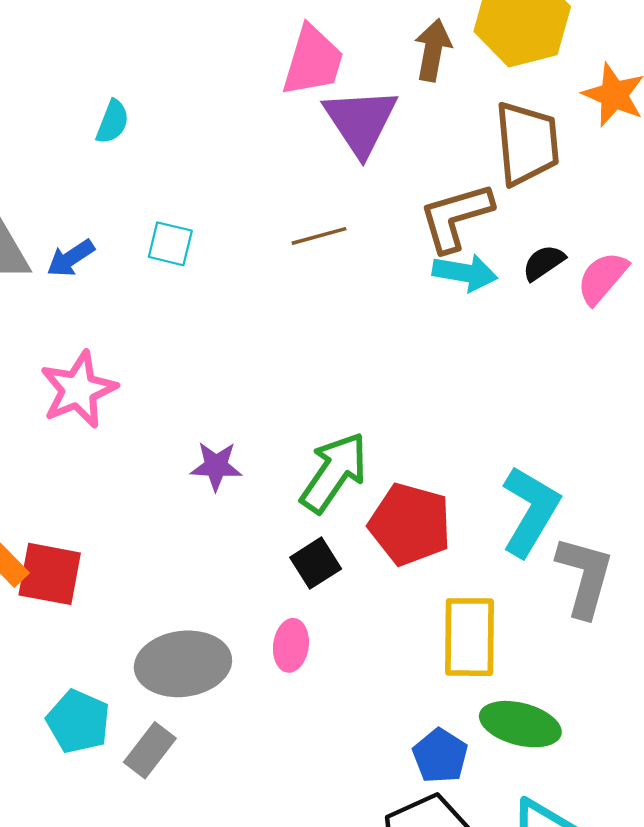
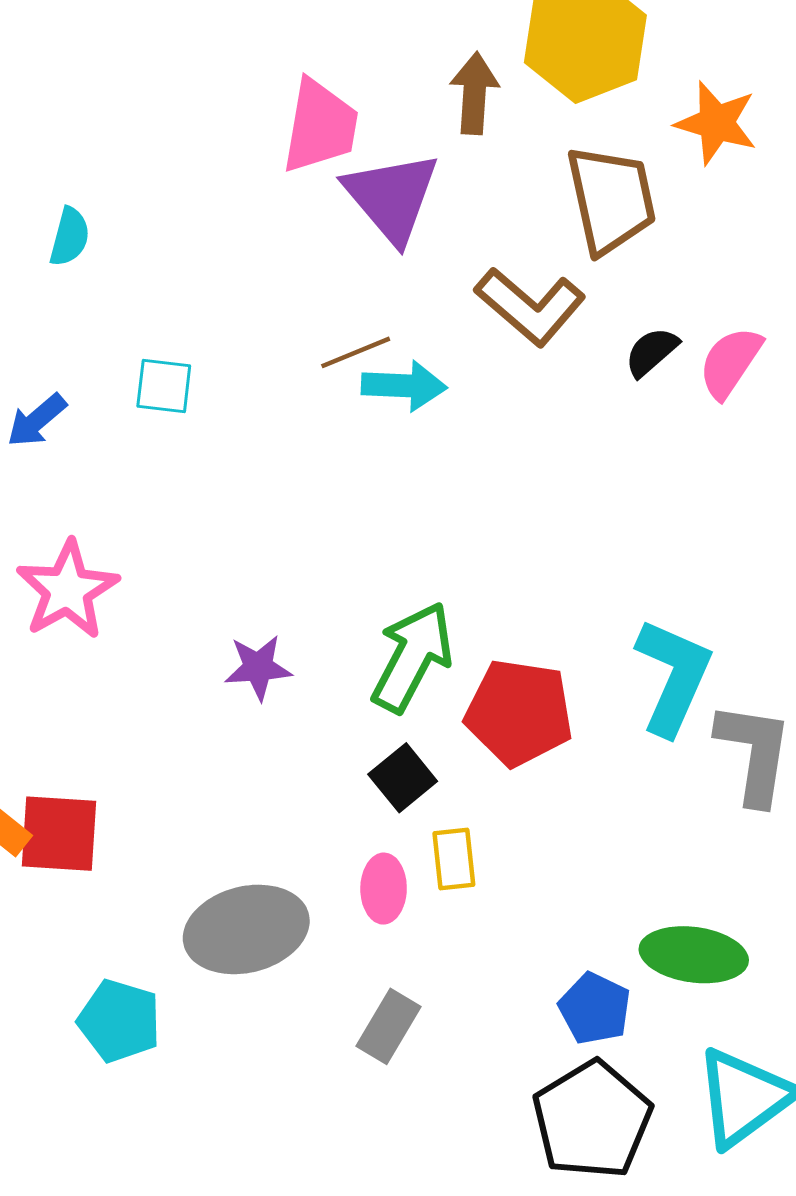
brown L-shape: (456, 217) -> (530, 306), turned -116
cyan arrow: (465, 273) -> (404, 386), moved
yellow rectangle: (469, 637) -> (454, 859), moved, size x0.6
gray rectangle: (150, 750) -> (388, 1026), moved

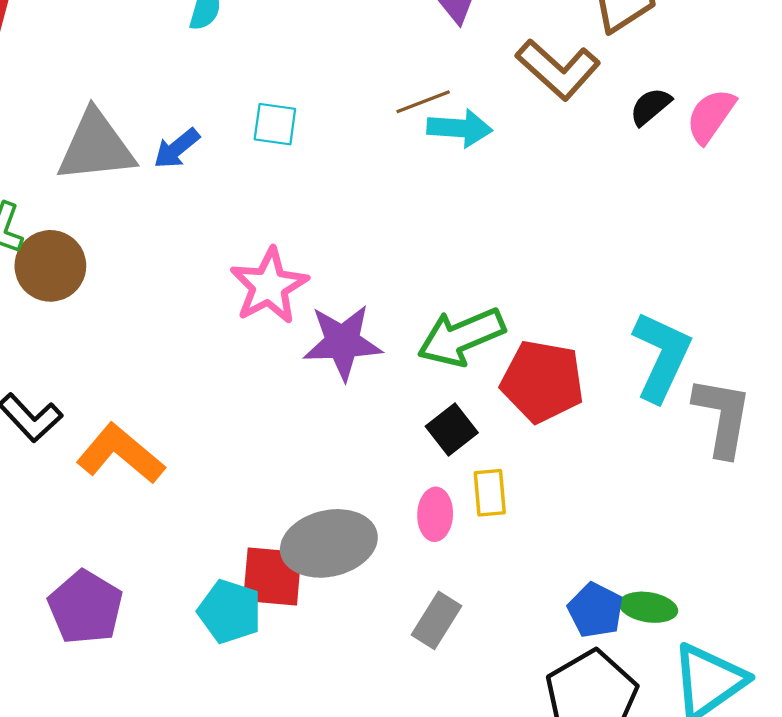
pink star: (67, 590) -> (269, 286), moved
green arrow: (412, 657) -> (461, 337), turned -142
purple star: (258, 667) -> (343, 342), size x1.5
red square: (59, 834) -> (272, 577), moved
green ellipse: (694, 955) -> (648, 607), moved, size x0.7

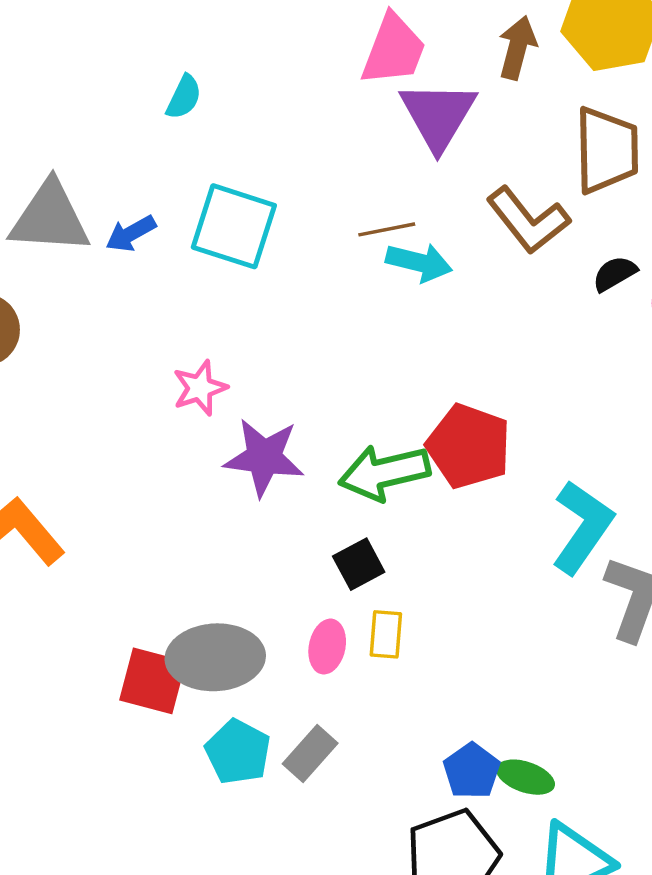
cyan square: (275, 124) -> (234, 226), size x1.8
pink star: (269, 286) -> (200, 388), size x0.7
red pentagon: (542, 381) -> (469, 446), moved
cyan pentagon: (230, 611) -> (238, 752), moved

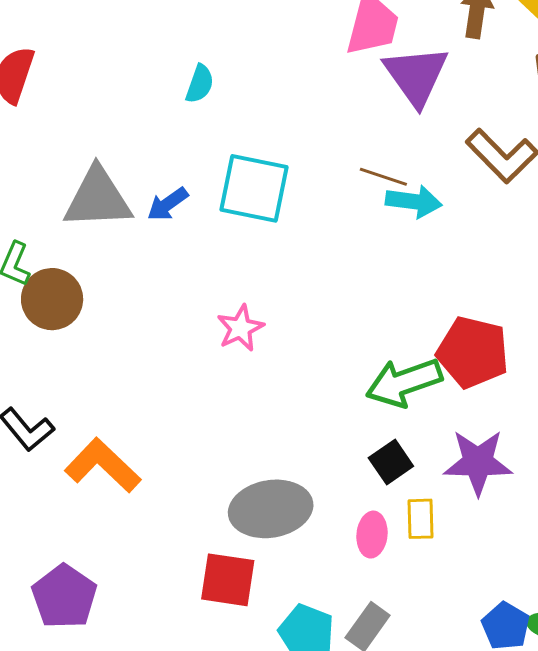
brown line: (387, 229) -> (383, 177), turned 36
purple star: (264, 457) -> (478, 462), moved
gray ellipse: (215, 657) -> (271, 509), moved

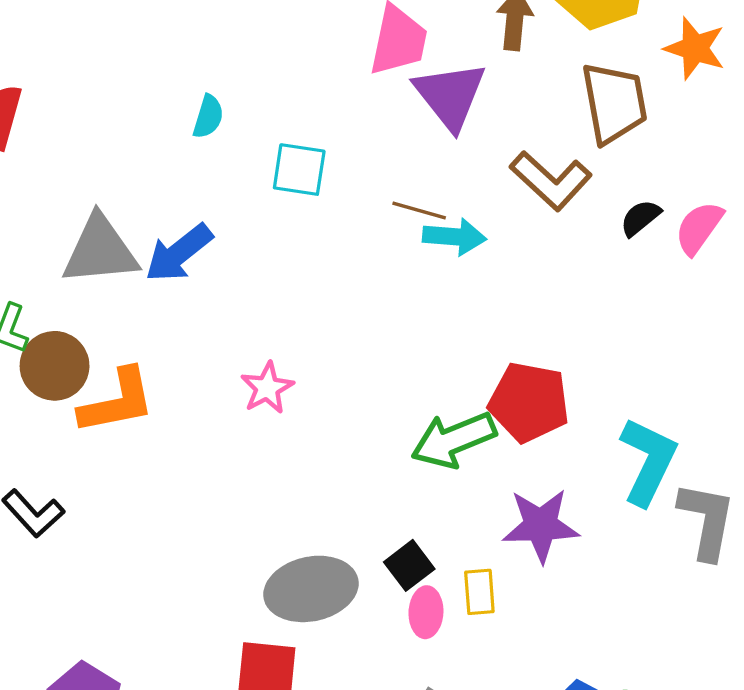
cyan square: (254, 188) -> (299, 170), moved, size x0.7
blue arrow: (168, 204) -> (179, 253), size x1.5
black square: (391, 462) -> (409, 565), moved
orange L-shape: (103, 465) -> (117, 401), moved, turned 128

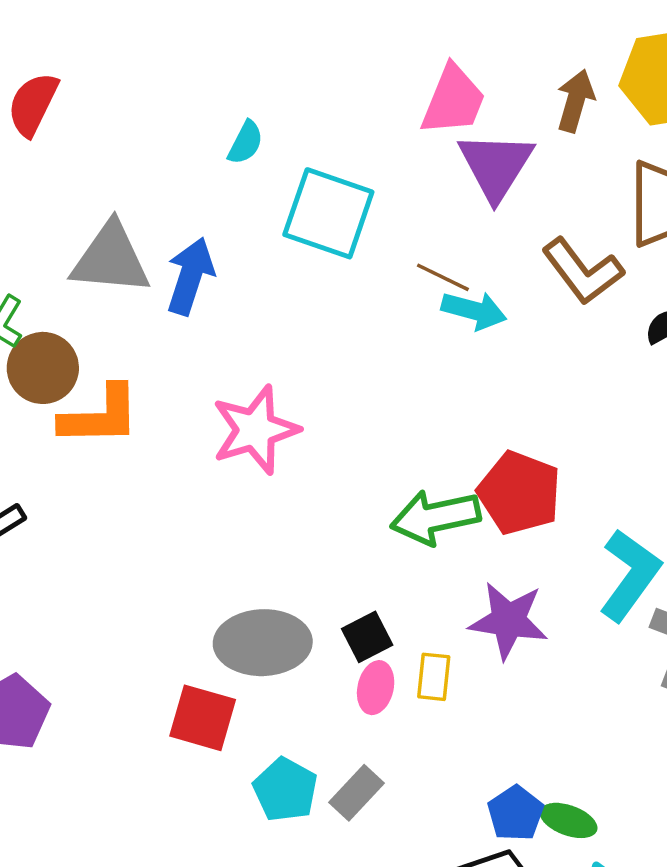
cyan square: (299, 170) -> (328, 213), size x1.5
blue arrow: (179, 253) -> (190, 276), turned 136
pink star: (267, 388) -> (255, 430), size x1.6

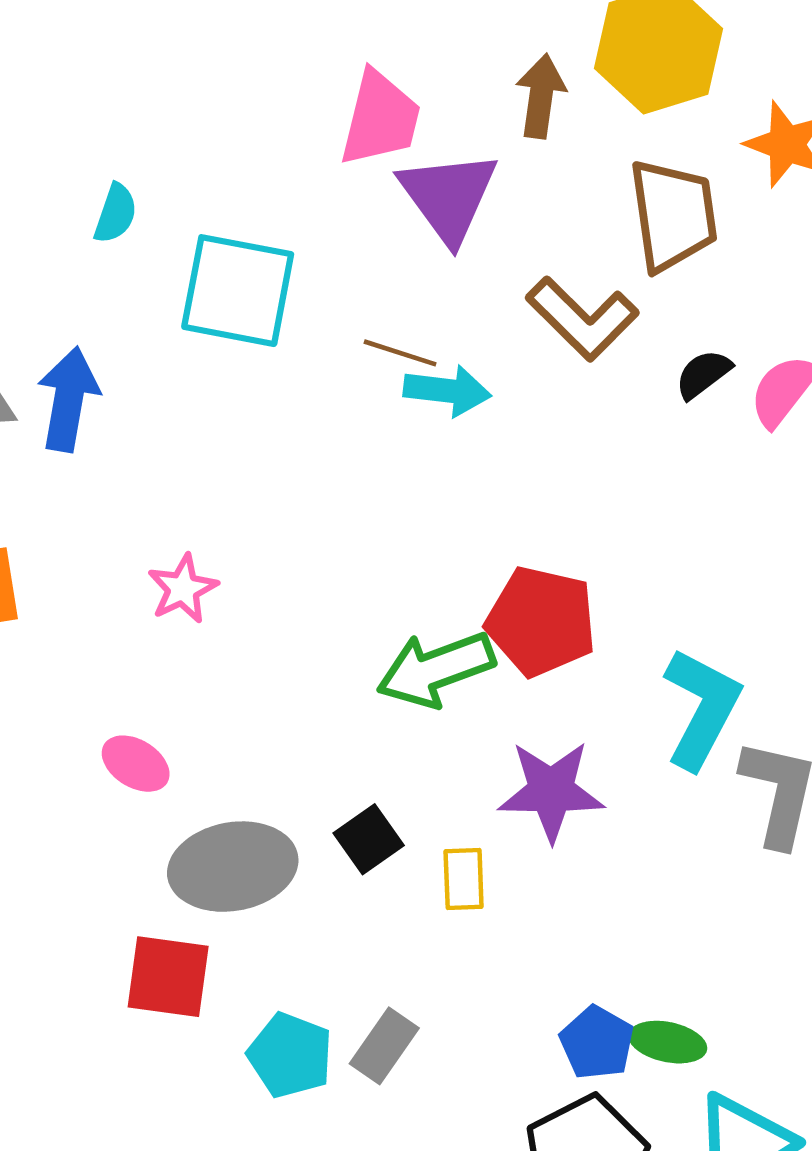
pink star: (255, 430) -> (183, 589), size x0.6
pink ellipse: (376, 688) -> (136, 764), moved, turned -63

